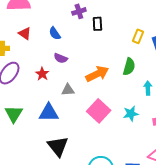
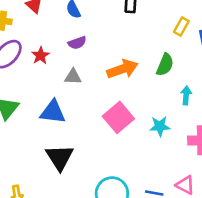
purple semicircle: (61, 58) -> (77, 43), turned -48
red star: (42, 74) -> (40, 56), moved
gray triangle: (68, 90) -> (73, 77), moved

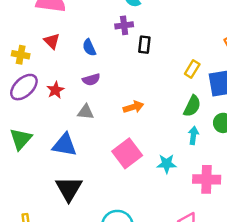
green semicircle: (165, 65) -> (192, 106), moved
orange arrow: (122, 69) -> (133, 107), size x0.7

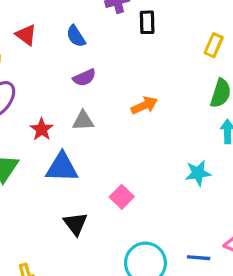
red star: (55, 90) -> (42, 129), moved
pink square: (127, 153) -> (122, 197), moved, size x0.6
black triangle: (69, 189) -> (75, 224), size x0.7

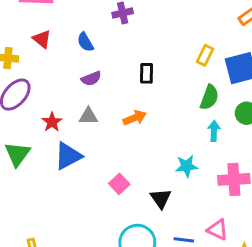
black rectangle: (147, 22) -> (146, 73), moved
orange arrow: (144, 105) -> (135, 118), moved
blue triangle: (62, 167) -> (68, 156), turned -32
black triangle: (75, 224) -> (161, 198), moved

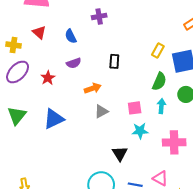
gray triangle: (88, 116) -> (101, 111), moved, turned -32
orange arrow: (135, 118) -> (93, 88), moved
red star: (52, 122) -> (48, 78), moved
pink square: (119, 184) -> (135, 108), moved, turned 32

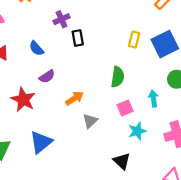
black rectangle: (114, 61) -> (78, 38), moved
red star: (48, 78) -> (23, 100), size x1.5
green semicircle: (159, 81) -> (118, 77), moved

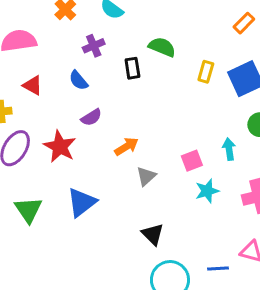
purple cross: (62, 19) -> (94, 46), moved
green semicircle: (118, 77) -> (162, 47), moved, turned -78
black triangle: (122, 161) -> (153, 234), moved

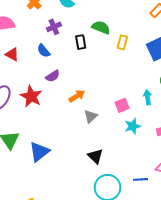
yellow rectangle: (206, 72) -> (122, 42), moved
blue triangle: (82, 202) -> (39, 152), moved

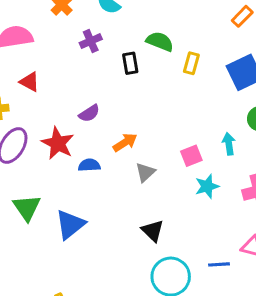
blue semicircle: (44, 51) -> (89, 165), moved, turned 128

